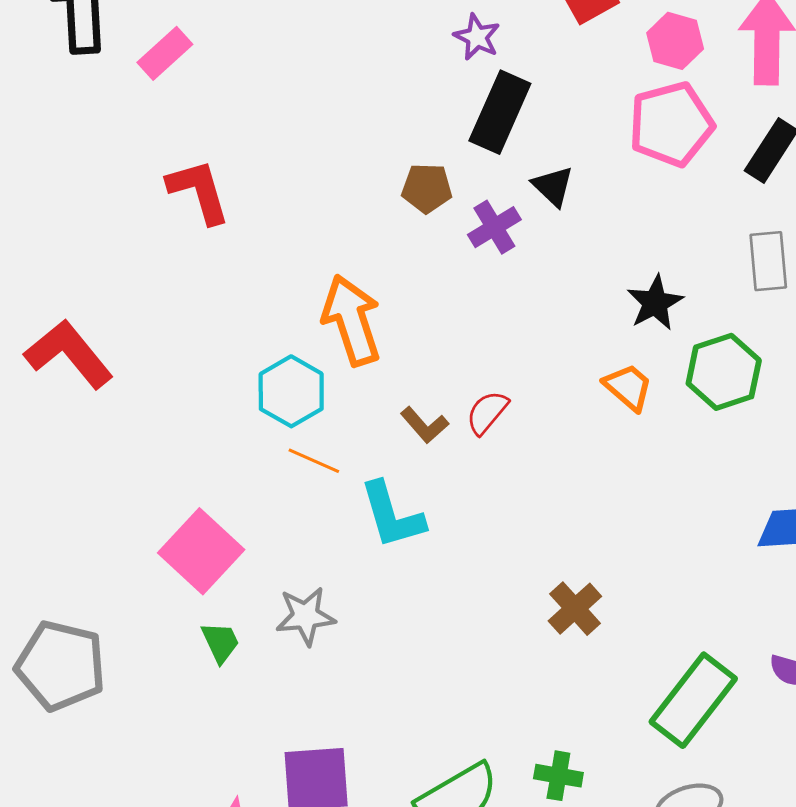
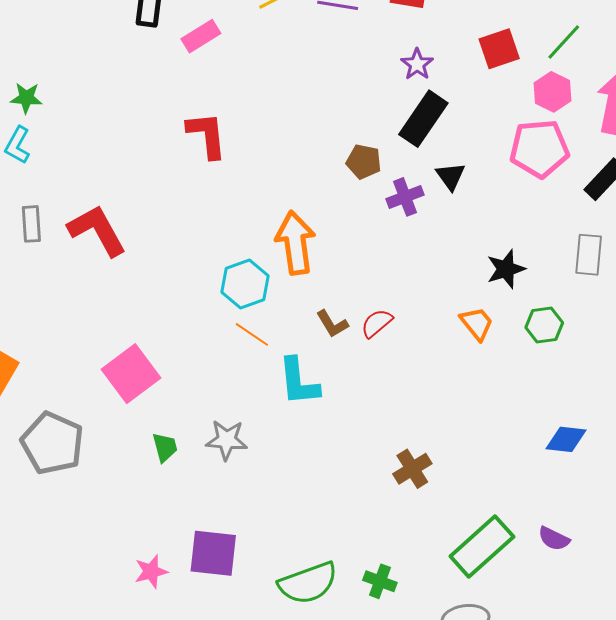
green hexagon: (724, 372) -> (544, 325), size x0.7
pink square: (201, 551) -> (131, 374), moved

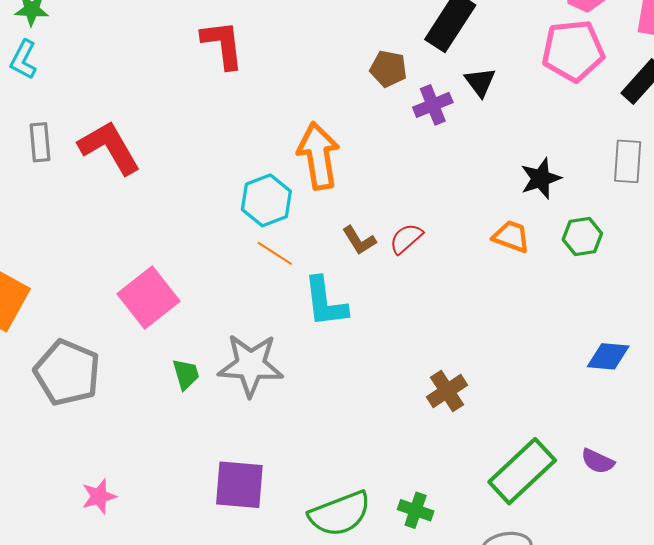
orange trapezoid: (477, 323) -> (511, 236), turned -30
gray star: (227, 440) -> (251, 365), size x1.5
pink star: (151, 572) -> (99, 496), moved

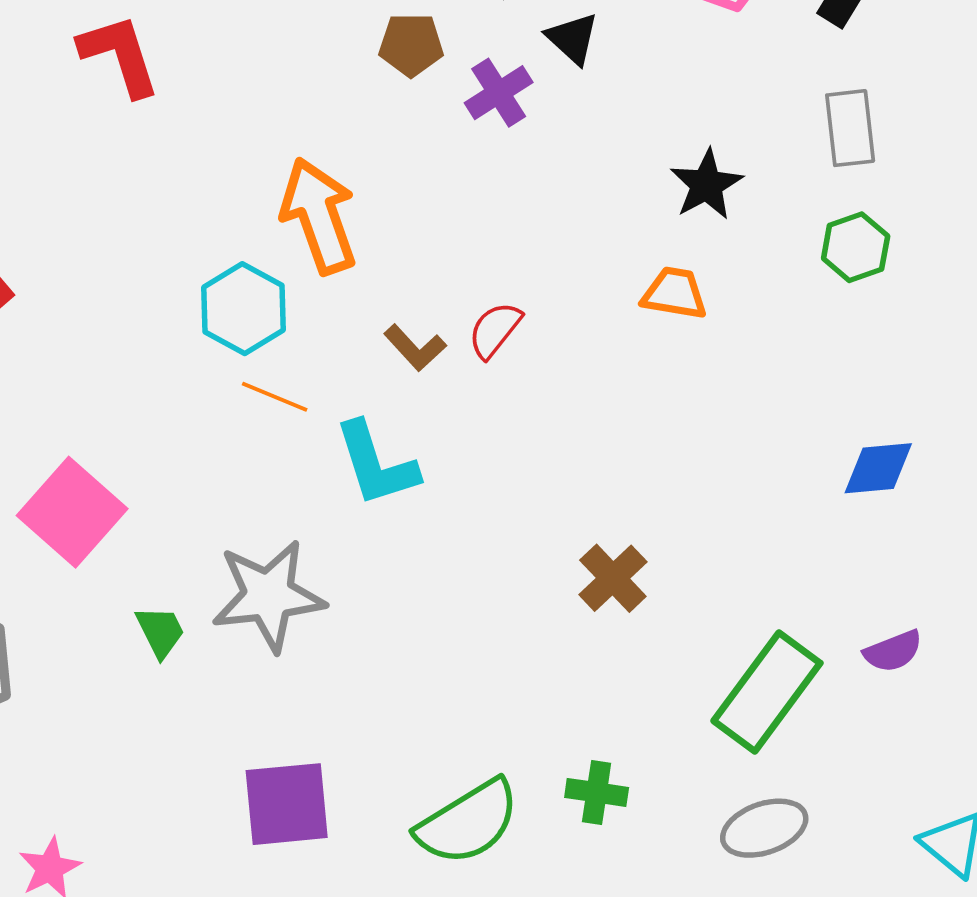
green hexagon: (582, 237) -> (856, 247), moved
purple semicircle: (598, 461) -> (893, 651), turned -36

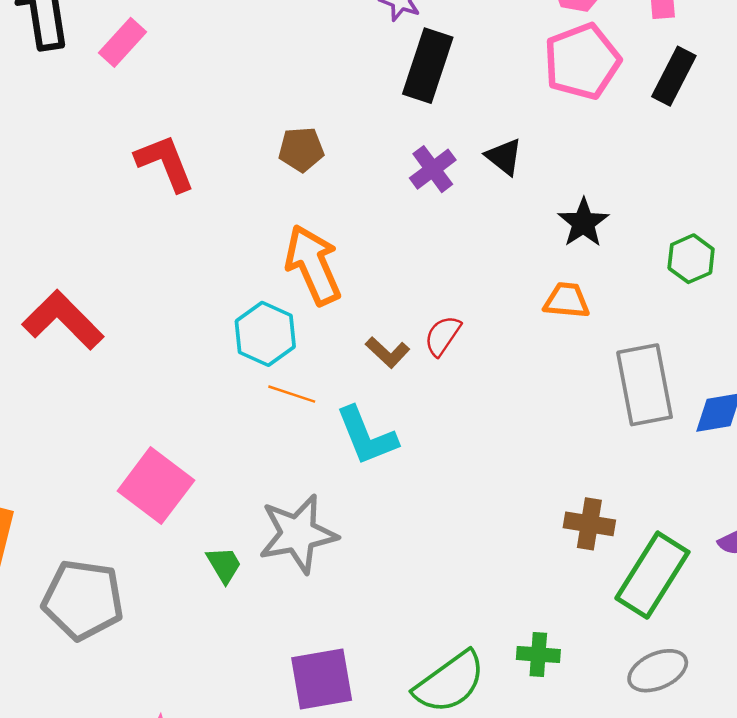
black triangle: (573, 38) -> (504, 157), moved
brown pentagon: (411, 45) -> (301, 149), moved
gray rectangle: (850, 128) -> (645, 385), moved, size x1.5
brown cross: (613, 578) -> (589, 524), moved, turned -33

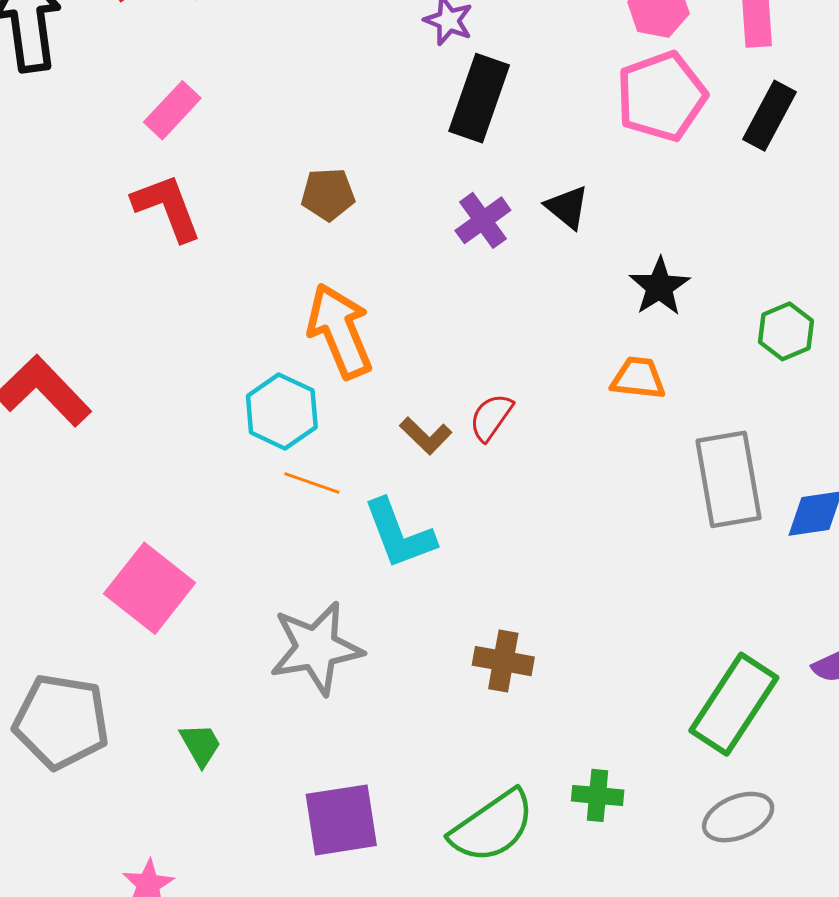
pink rectangle: (123, 42) -> (172, 110), moved
brown cross: (589, 524) -> (503, 661), moved
green trapezoid: (224, 565) -> (200, 745), moved

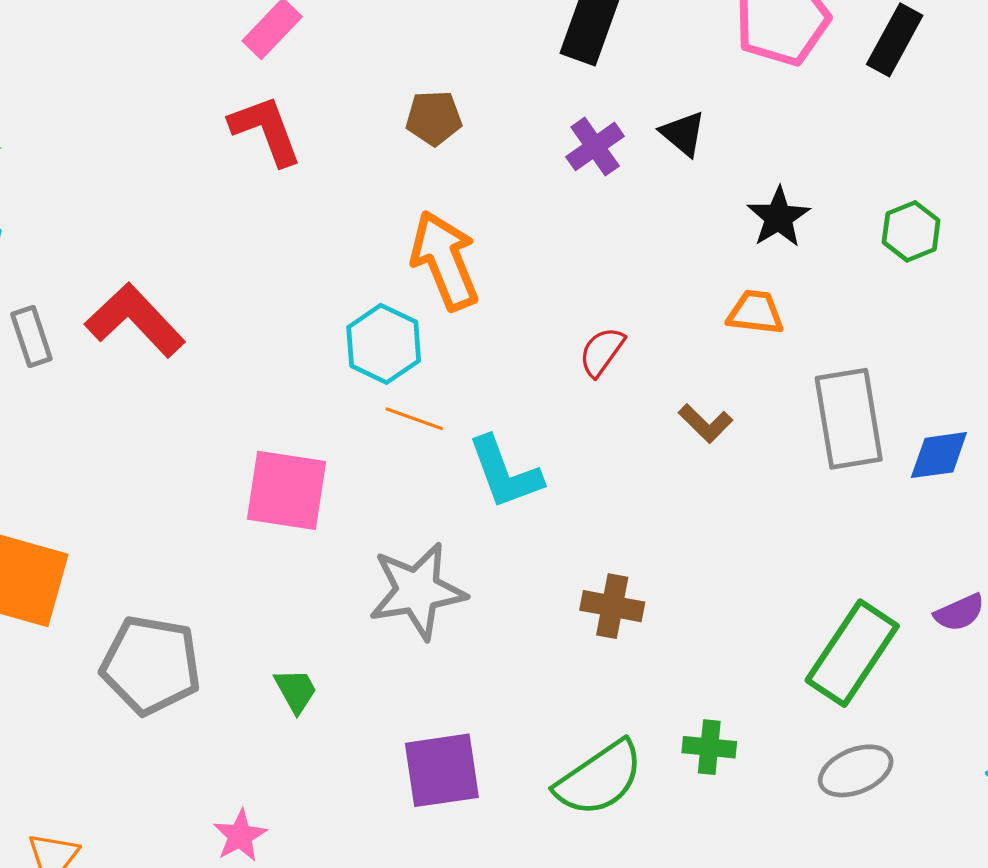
green hexagon: (786, 331) -> (911, 231), moved
brown L-shape: (426, 436) -> (705, 423), moved
pink square: (150, 588) -> (286, 490), moved, turned -30

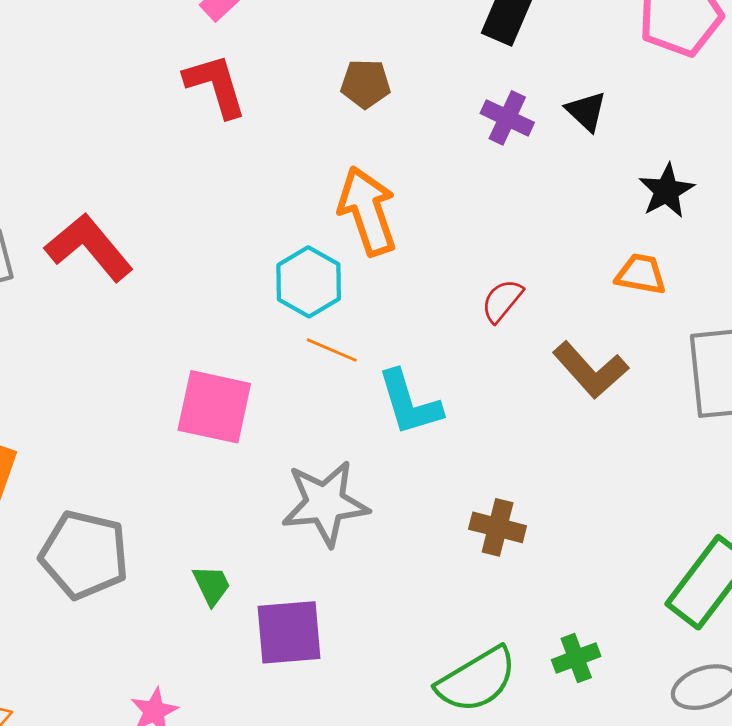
purple cross: (595, 146) -> (507, 118), turned -33
brown L-shape: (705, 423) -> (590, 370), size x1.6
green cross: (709, 747) -> (576, 658), turned -30
purple square: (442, 770) -> (289, 632), moved

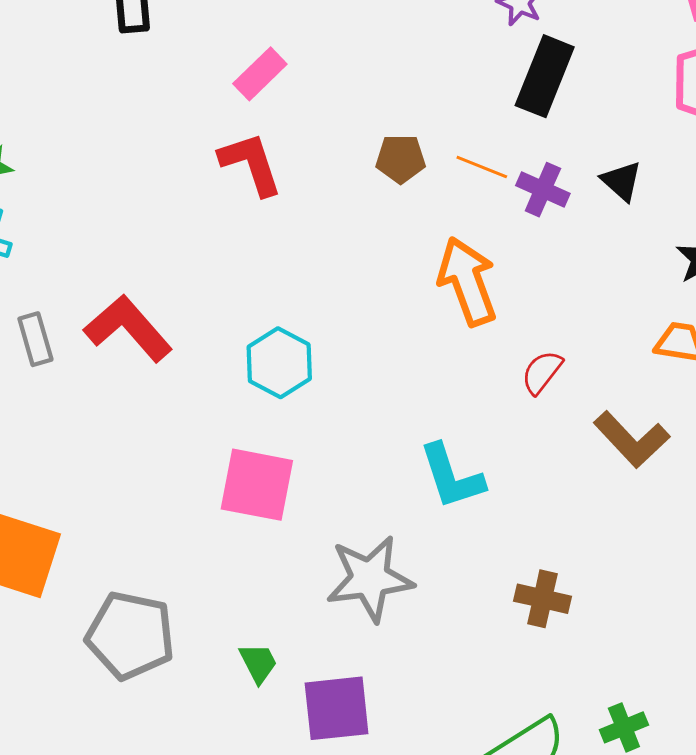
orange arrow: (367, 211) -> (467, 281), moved
cyan hexagon: (309, 282) -> (279, 363), moved
orange line: (332, 350) -> (482, 167), moved

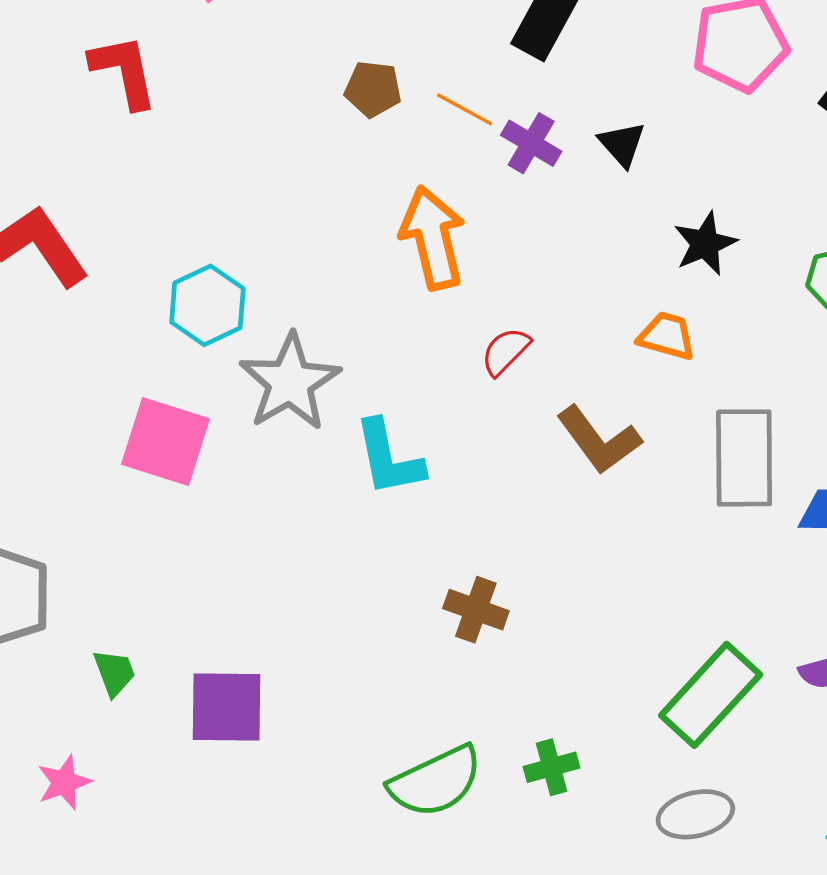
red L-shape: (251, 164) -> (124, 71), moved
gray star: (370, 579) -> (290, 382), moved, turned -30
green trapezoid: (258, 663) -> (114, 673), moved

